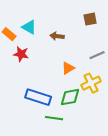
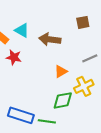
brown arrow: (57, 36) -> (50, 39), size x1.5
blue rectangle: (38, 97) -> (21, 115), moved

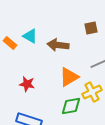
red star: (14, 57) -> (27, 84), moved
orange triangle: (61, 71) -> (69, 77), size x1.5

